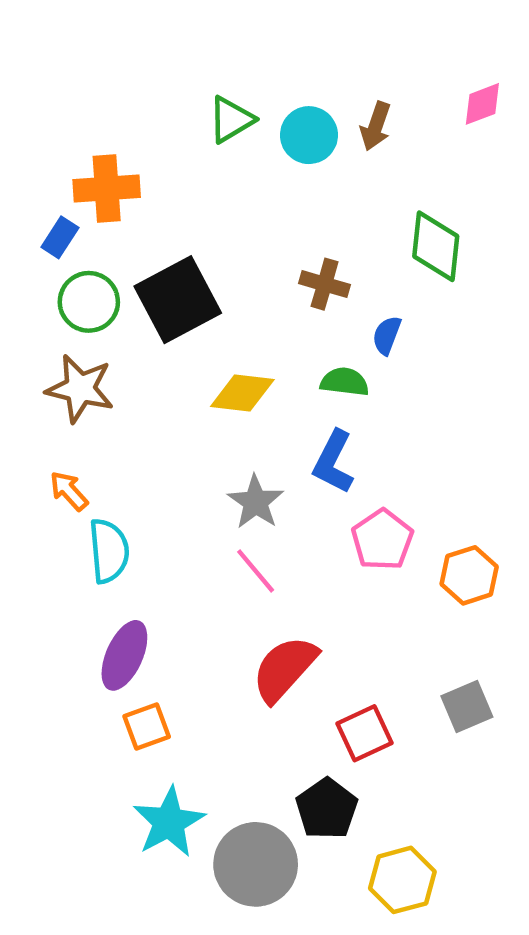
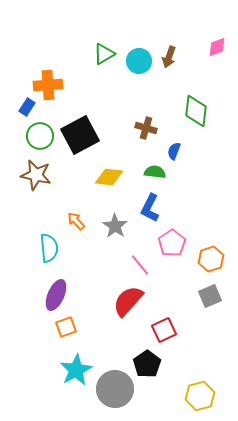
orange arrow: (69, 491) -> (76, 221), moved
pink line: (256, 571) -> (140, 265), moved
gray square: (467, 707) -> (210, 296), moved
yellow hexagon: (402, 880) -> (200, 396), moved

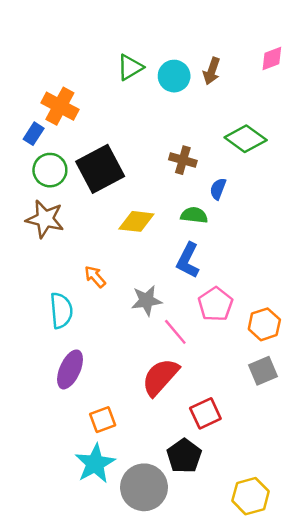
orange cross: (48, 85) -> (60, 106), turned 32
green diamond: (196, 111) -> (246, 139), turned -60
gray star: (115, 226) -> (146, 300), moved, turned 30
orange square: (66, 327) -> (103, 420), moved

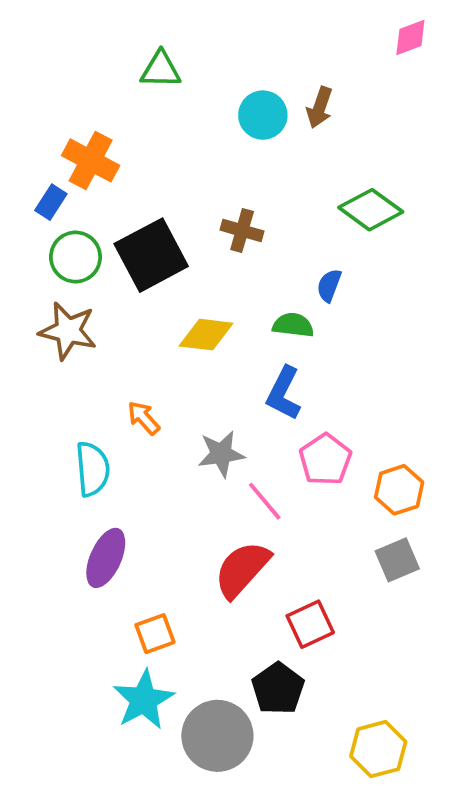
pink diamond: (272, 58) -> (410, 37), moved
green triangle: (130, 67) -> (161, 70), moved, turned 32
brown cross: (183, 160) -> (242, 231), moved

